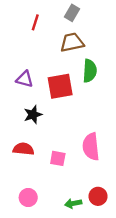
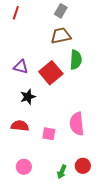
red line: (35, 22) -> (16, 13), moved
red square: (60, 86) -> (51, 73), turned -30
green arrow: (73, 203) -> (62, 172), turned -56

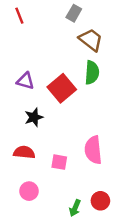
red line: (16, 13) -> (19, 16), turned -40
brown trapezoid: (61, 36) -> (91, 40), moved, turned 50
pink circle: (24, 167) -> (29, 191), moved

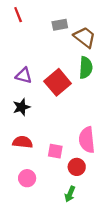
gray rectangle: (74, 13) -> (60, 25), moved, turned 49
black star: (34, 117) -> (21, 107), moved
red circle: (100, 201) -> (77, 167), moved

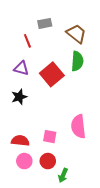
red line: (18, 15) -> (27, 41), moved
gray rectangle: (60, 25) -> (45, 23), moved
red semicircle: (23, 142) -> (20, 141), moved
red circle: (77, 167) -> (48, 161), moved

